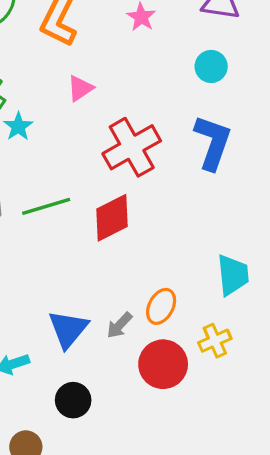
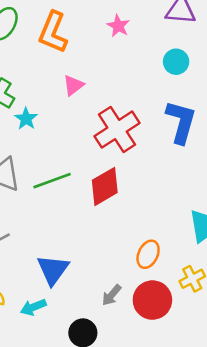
gray arrow: (119, 325) -> (112, 295), moved
blue triangle: (68, 329) -> (53, 270), moved

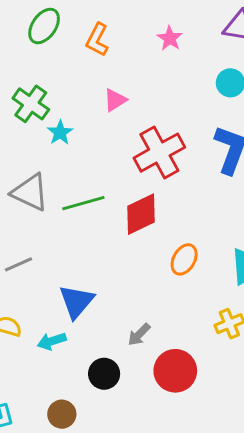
orange L-shape: (53, 32) -> (97, 40), size x0.7
orange ellipse: (148, 254) -> (184, 259), moved
red circle: (152, 300) -> (175, 371), moved

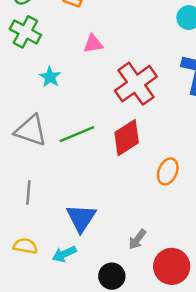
pink triangle: (115, 100) -> (93, 44), turned 30
green cross: (31, 104) -> (25, 32), moved
gray line: (19, 264) -> (28, 193), turned -55

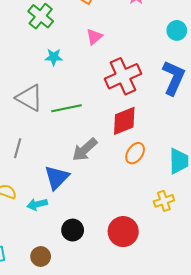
pink triangle: (93, 44) -> (94, 37), turned -42
cyan star: (50, 77) -> (54, 57), turned 30
red diamond: (127, 138) -> (124, 121), moved
gray arrow: (137, 239) -> (85, 150), moved, size x1.5

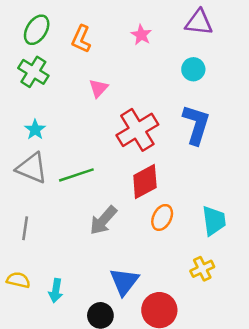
cyan star: (54, 57) -> (35, 130), moved, turned -30
blue triangle: (57, 178) -> (124, 282), moved
cyan arrow: (37, 204) -> (56, 291), turned -60

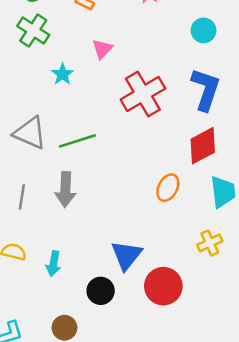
cyan star: (35, 130) -> (62, 74), moved
red diamond: (145, 182) -> (203, 146), moved
gray arrow: (103, 220) -> (65, 189), moved, turned -40

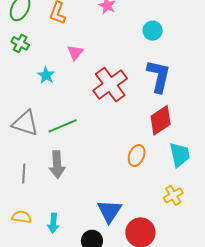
green cross: (33, 31) -> (20, 43), size x0.7

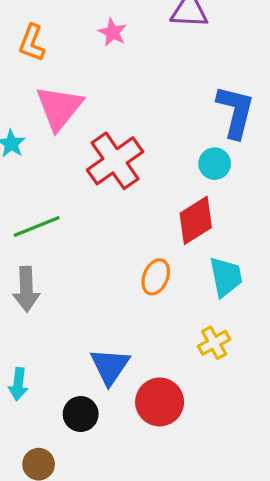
cyan circle: (153, 31) -> (215, 164), moved
pink triangle: (75, 53) -> (59, 108), size x1.8
blue L-shape: (159, 76) -> (235, 112), moved

